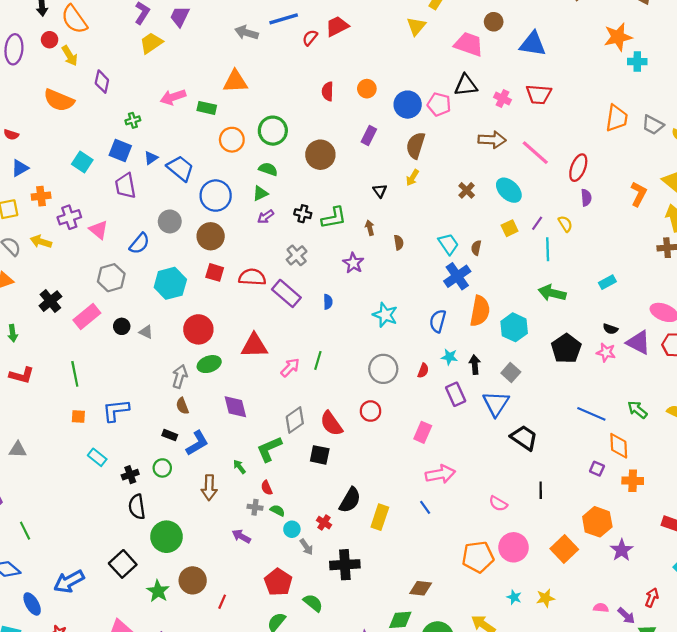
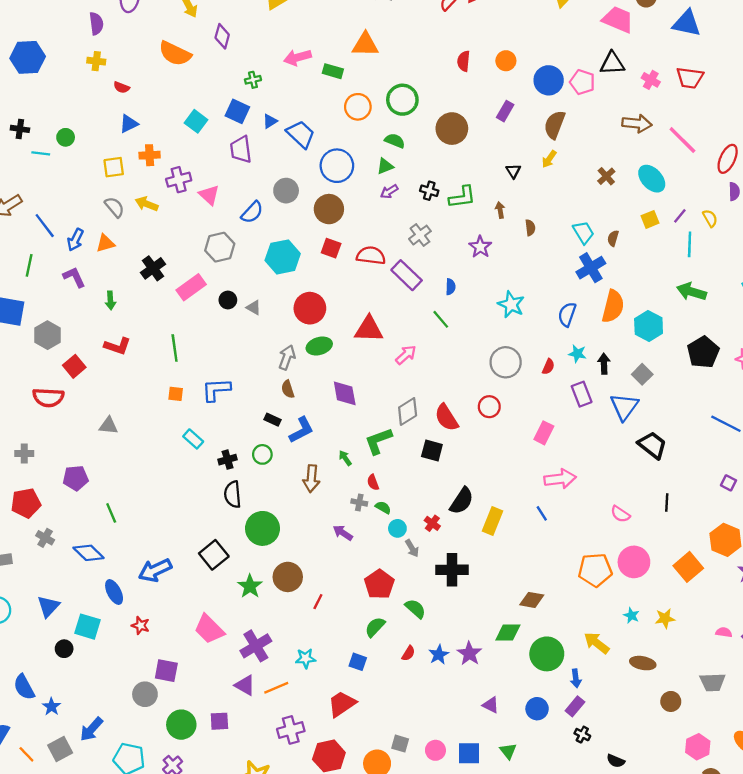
green line: (318, 360) -> (441, 319), moved, turned -60

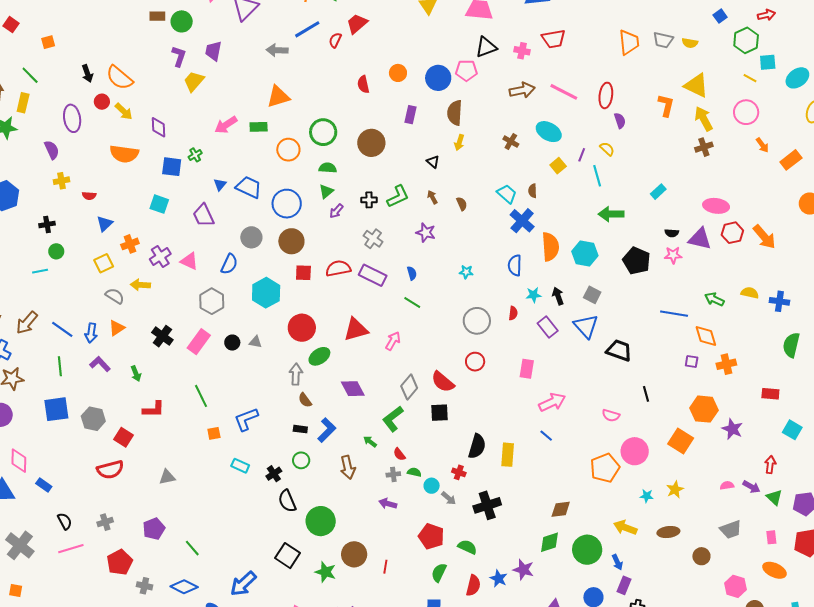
blue square: (237, 111) -> (172, 167), moved
black cross: (20, 129) -> (47, 224), moved
cyan star: (511, 304) -> (466, 272), size x0.6
red semicircle: (408, 653) -> (473, 585), size x1.5

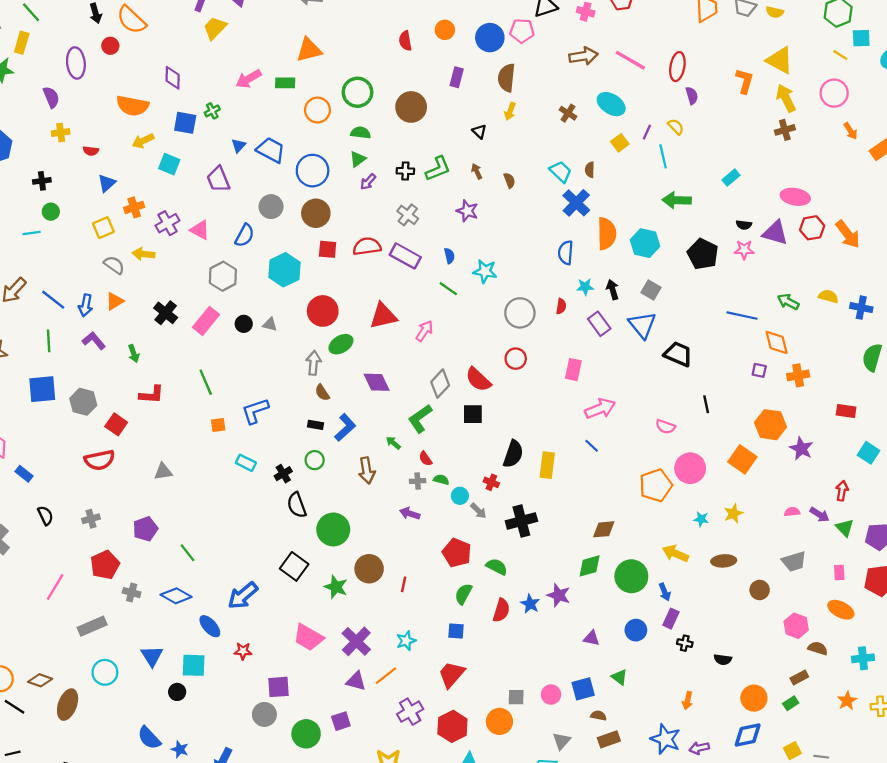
yellow arrow: (124, 111) -> (143, 141), moved, turned 108
cyan star: (466, 272) -> (485, 271), moved, size x1.5
pink line: (71, 549) -> (55, 587), moved, turned -45

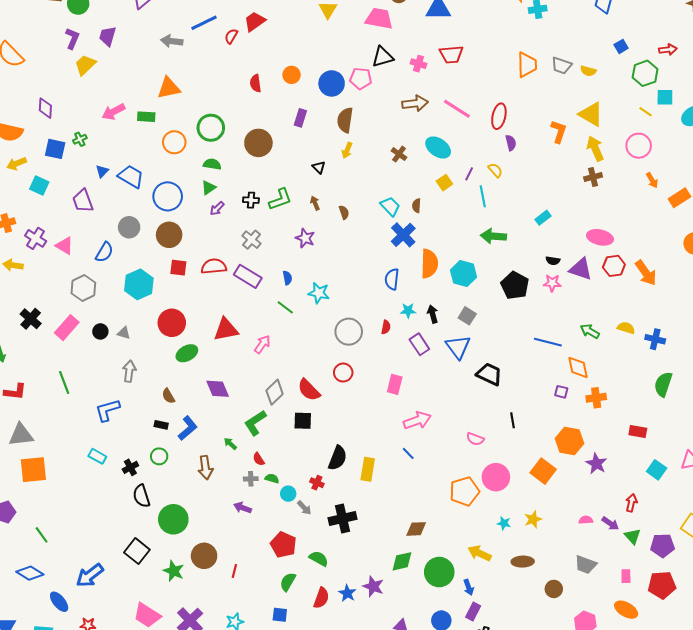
purple cross: (167, 223) -> (36, 238), turned -30
gray arrow: (313, 363) -> (129, 371), moved
orange square: (218, 425) -> (33, 470), moved, size x2.0
gray triangle: (163, 472) -> (21, 435), moved, size x1.5
gray trapezoid: (794, 561) -> (586, 565), turned 35

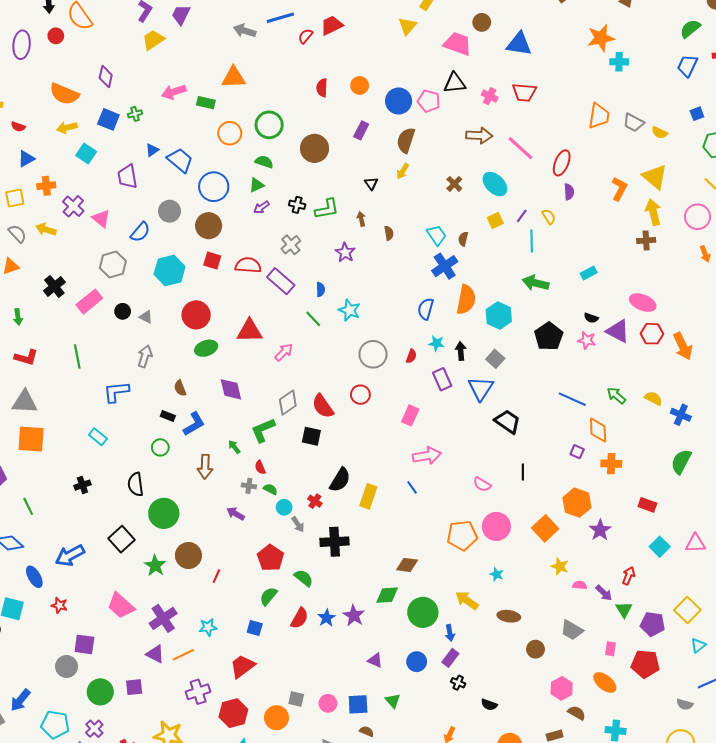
black cross: (130, 467) -> (82, 485), moved
yellow star: (533, 519) -> (560, 566), moved, turned 30

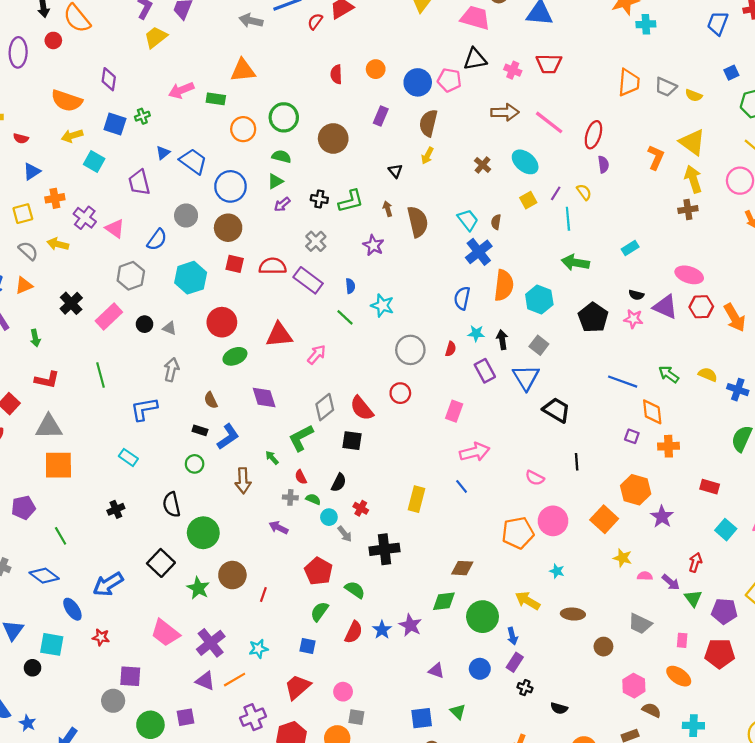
brown semicircle: (389, 233) -> (418, 222), size x2.0
black semicircle: (340, 480) -> (339, 483), moved, size x0.7
pink circle: (328, 703) -> (343, 692), moved

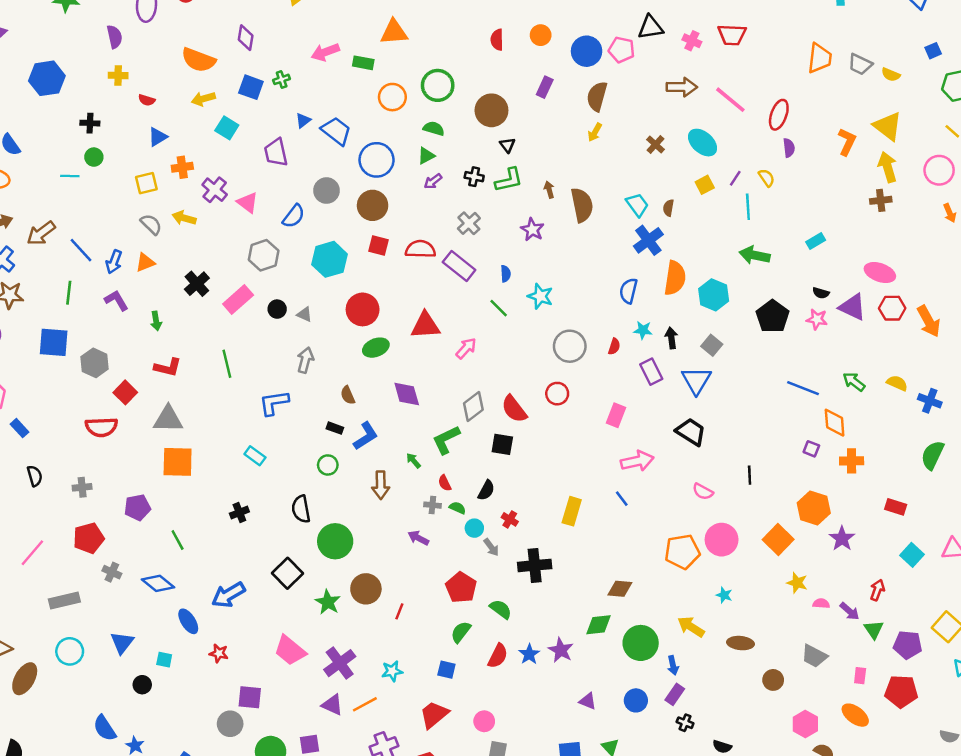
black triangle: (395, 171) -> (507, 145), moved
black trapezoid: (556, 410) -> (691, 432), moved
cyan square: (52, 644) -> (164, 660), size x0.6

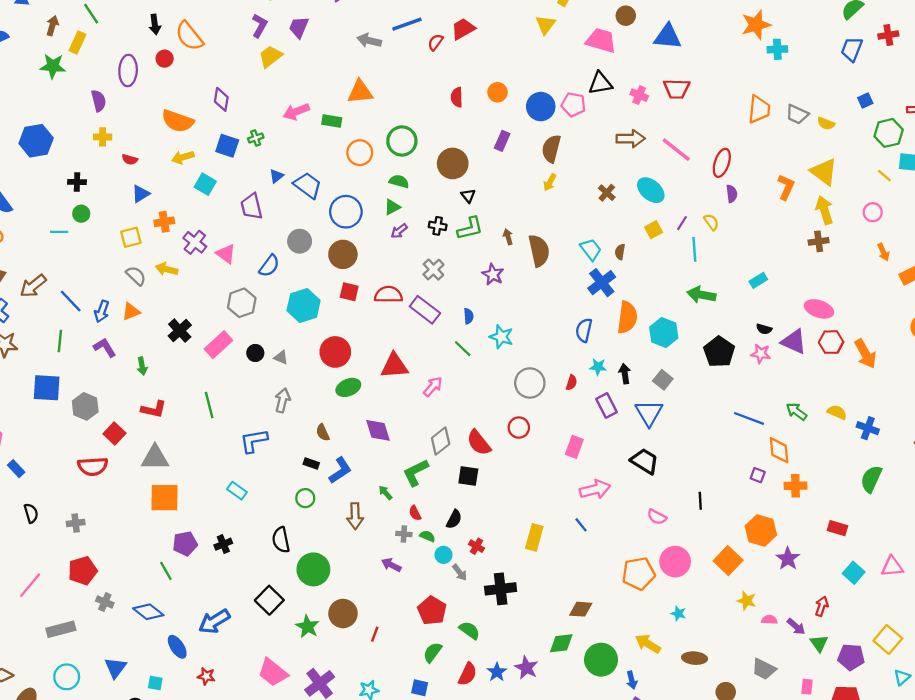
pink circle: (939, 170) -> (873, 212), size x0.7
purple pentagon: (137, 507) -> (185, 544), moved

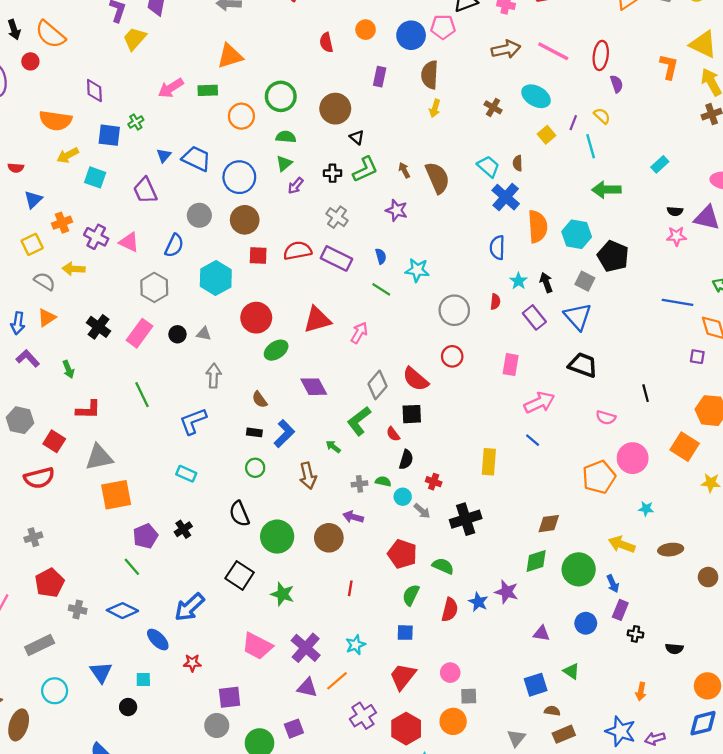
black pentagon: (719, 352) -> (613, 256), moved
cyan star: (598, 367) -> (518, 281), turned -30
red semicircle: (415, 513) -> (393, 434), moved
brown circle: (343, 613) -> (329, 538), moved

